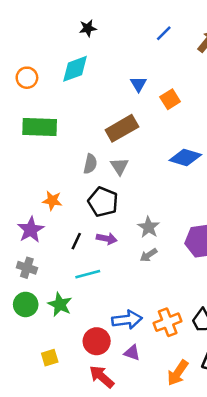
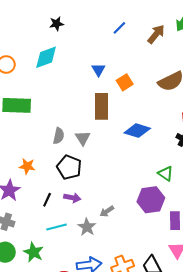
brown rectangle: (122, 128) -> (102, 106), moved, turned -60
gray star: (149, 227) -> (87, 227), moved

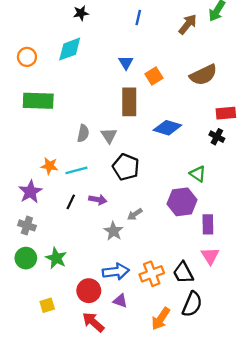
blue line: (119, 28) -> (138, 18), moved, turned -32
black pentagon: (69, 167) -> (126, 167), moved
cyan line: (57, 227) -> (76, 170), moved

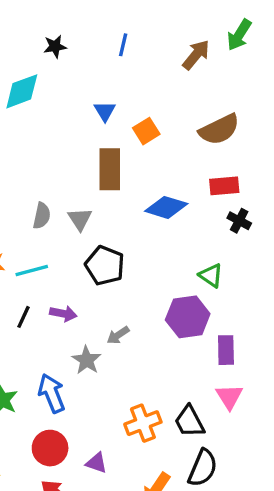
black star: (81, 13) -> (55, 46), moved
red rectangle: (226, 113) -> (224, 186), moved
blue arrow: (116, 272) -> (52, 393), moved, turned -105

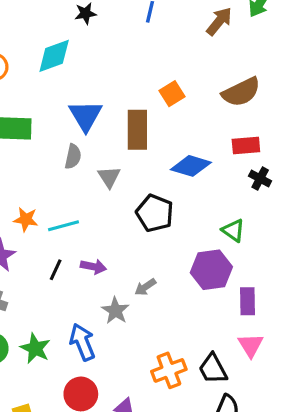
blue triangle: (105, 111) -> (86, 116), moved, size x1.6
gray semicircle: (42, 216) -> (73, 157), moved
black pentagon: (105, 265) -> (155, 213), moved

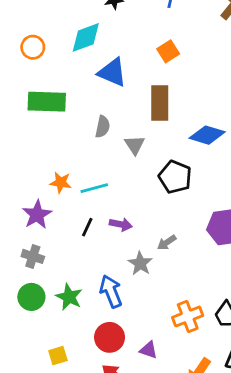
orange square: (172, 94) -> (168, 51), moved
blue triangle: (86, 116) -> (112, 72), moved, turned -36

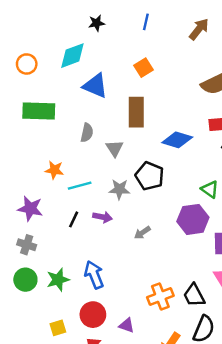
orange star: (61, 183) -> (54, 170), moved
purple star: (37, 215) -> (30, 209), turned -30
gray star: (140, 263) -> (119, 189), moved, turned -30
green star: (69, 297) -> (58, 280), turned 30
yellow square: (58, 356) -> (58, 328), moved

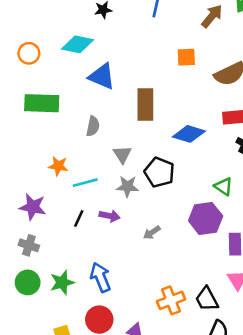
cyan diamond: (72, 56) -> (78, 44), turned 32
orange square: (144, 68) -> (186, 57), moved, turned 30
gray triangle: (115, 148) -> (122, 154), moved

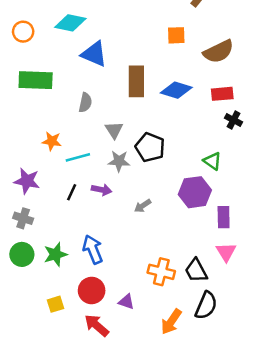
blue diamond: (189, 134) -> (176, 90), moved
orange cross: (171, 300) -> (161, 272), turned 35

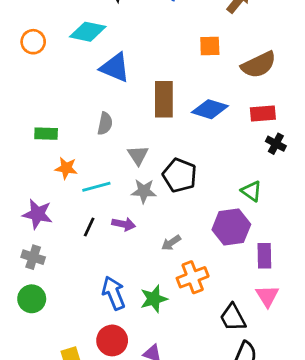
green rectangle: (36, 80) -> (46, 134), moved, size x0.6
green star: (55, 254) -> (154, 299), moved
orange cross: (161, 272) -> (193, 277), moved, turned -35

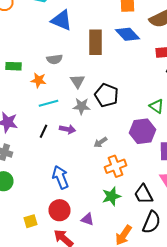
blue diamond: (210, 109) -> (128, 34), moved, turned 30
gray semicircle: (105, 124) -> (54, 59), turned 70
orange star: (66, 168) -> (38, 80), moved
green star: (154, 299) -> (112, 196), moved

